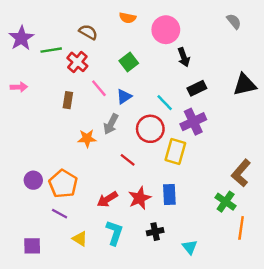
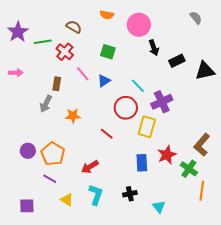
green square: (129, 62) -> (108, 52), turned -35
black rectangle: (197, 88) -> (177, 61), moved
gray arrow: (111, 124) -> (46, 104), moved
red star: (140, 198) -> (167, 155), moved

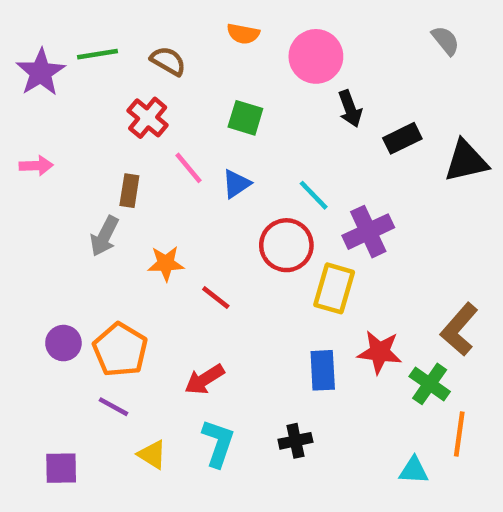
green line: (43, 42) -> (98, 54), moved
red line: (107, 134) -> (216, 298), moved
red star: (167, 155) -> (380, 352), turned 30
cyan triangle: (159, 207) -> (414, 470), moved, turned -48

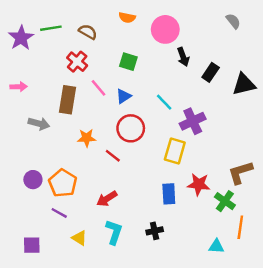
black rectangle: (402, 138) -> (211, 72), turned -30
brown rectangle: (129, 191) -> (68, 100), size x1.6
gray arrow: (104, 236) -> (39, 124), moved, turned -102
red circle: (286, 245) -> (131, 128), moved
brown L-shape: (459, 329) -> (240, 172), turned 32

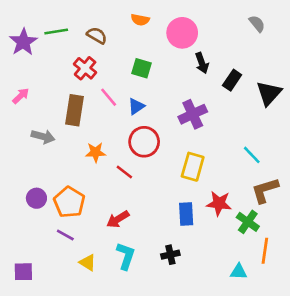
black triangle: (244, 84) -> (269, 93), turned -35
pink arrow: (19, 87) -> (21, 96), turned -42
cyan line: (164, 102) -> (252, 155), moved
purple cross: (193, 121) -> (193, 114), moved
purple square: (32, 245) -> (23, 272), moved

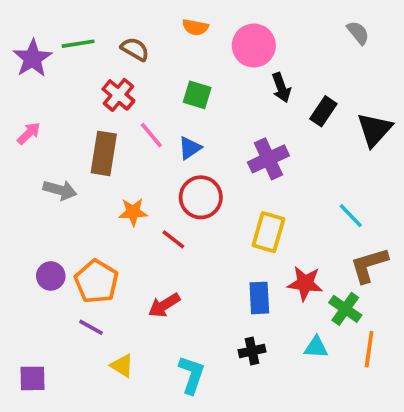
black cross: (170, 255) -> (252, 351), moved
cyan L-shape: (126, 256) -> (192, 375), moved
cyan triangle: (239, 272) -> (316, 347), moved

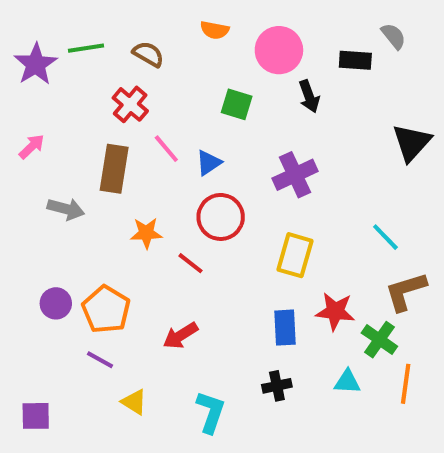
green square: (197, 95) -> (237, 104), moved
black rectangle: (323, 111) -> (355, 60), moved, turned 60

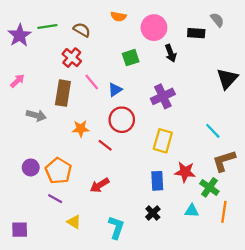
green square: (237, 104) -> (131, 58), turned -35
black cross: (277, 386) -> (153, 213), turned -32

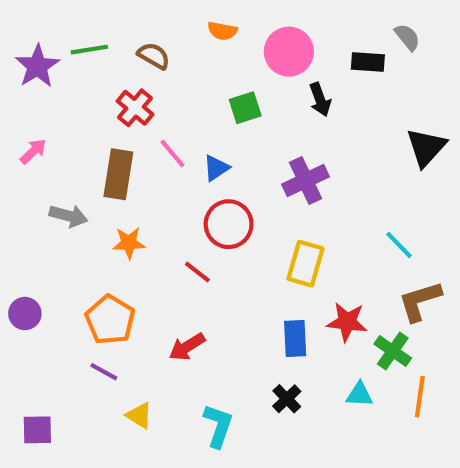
orange star: (81, 129) -> (129, 243), moved
purple circle: (31, 167) -> (25, 314), moved

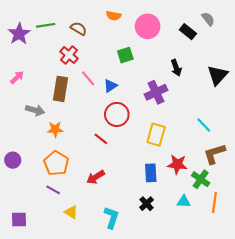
black rectangle: (368, 62) -> (188, 32), turned 35
black arrow: (320, 99) -> (176, 68), moved
orange star: (129, 243) -> (55, 129), moved

